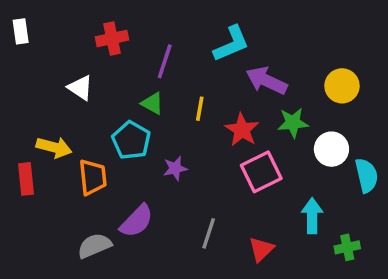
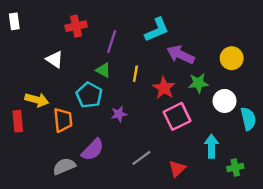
gray line: (209, 233) -> (141, 158), turned 36

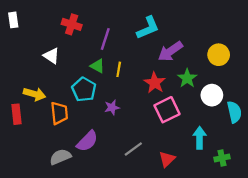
red cross: (76, 26) -> (72, 24), turned 30
purple arrow: (181, 55) -> (170, 51), turned -60
yellow line: (135, 74) -> (119, 69), moved
green star: (198, 83) -> (187, 78), turned -30

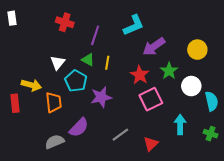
white triangle: (51, 56) -> (58, 63), moved, turned 35
purple star: (112, 107) -> (101, 97), size x1.5
green cross: (222, 158) -> (211, 134), moved, turned 32

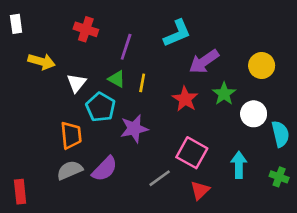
yellow arrow: (31, 85) -> (42, 61), moved
pink square: (151, 99) -> (192, 153), moved, turned -35
red rectangle: (15, 103) -> (20, 192), moved
gray semicircle: (55, 142) -> (70, 170), moved

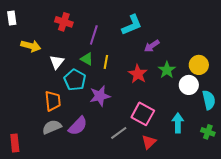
purple arrow: (204, 61) -> (152, 46), size x0.7
yellow circle: (262, 66) -> (199, 65), moved

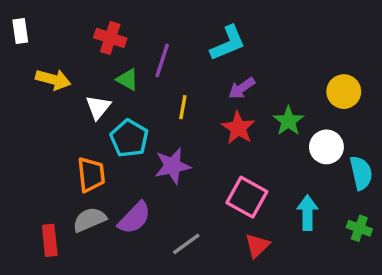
purple arrow: (152, 46) -> (242, 88), moved
green triangle: (87, 59) -> (128, 79), moved
yellow circle: (199, 65) -> (344, 92), moved
gray line: (119, 133) -> (186, 244), moved
red rectangle: (15, 143) -> (50, 240), moved

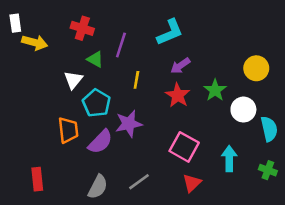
yellow arrow: (53, 79) -> (35, 43), moved
purple semicircle: (134, 218) -> (100, 142), moved
gray semicircle: (89, 220) -> (98, 187), moved, turned 140

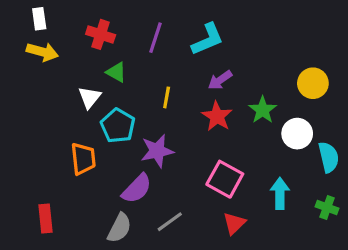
white rectangle: (15, 23) -> (39, 19), moved
purple line: (121, 45) -> (156, 38), moved
purple semicircle: (100, 142) -> (137, 189), moved

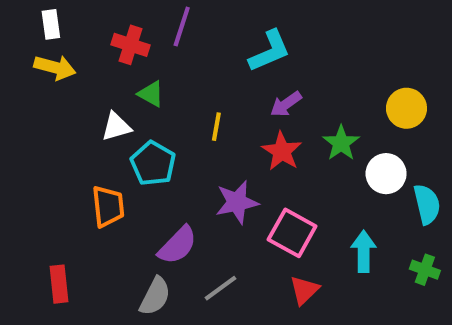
purple line: (156, 38) -> (182, 26), moved
white triangle: (90, 97) -> (116, 127), turned 35
purple star: (157, 151) -> (237, 202), moved

